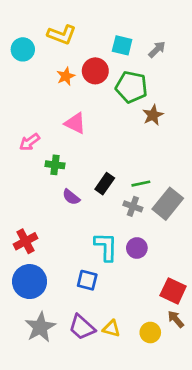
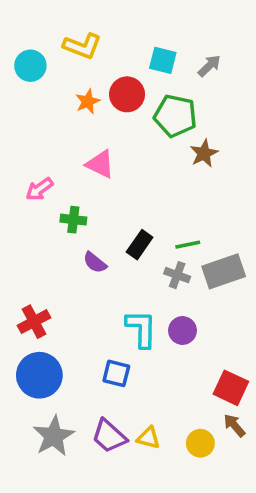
gray rectangle: (168, 204) -> (224, 271), turned 32

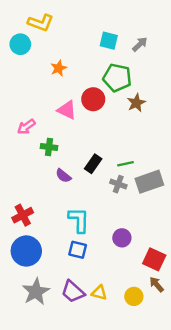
yellow L-shape: (82, 46) -> (41, 23), moved
red circle: (127, 94) -> (93, 99), moved
cyan L-shape: (141, 329) -> (79, 220), moved
purple circle: (182, 331) -> (122, 238), moved

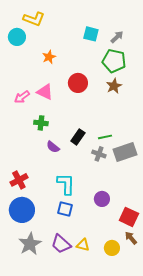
green pentagon: (117, 78) -> (114, 61), moved
pink triangle: (67, 110) -> (45, 92), moved
pink arrow: (26, 127) -> (22, 97), moved

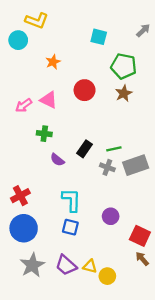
gray arrow: (117, 37) -> (143, 30), moved
yellow circle: (112, 248) -> (107, 276), moved

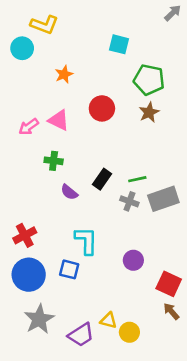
gray arrow: (143, 30) -> (173, 13), moved
blue square: (70, 227) -> (69, 269), moved
purple trapezoid: (66, 265) -> (81, 335), moved, turned -75

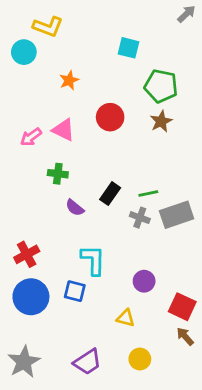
gray star: (39, 319) -> (24, 362), moved
yellow triangle: (108, 320) -> (126, 318), moved

